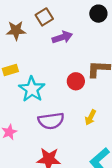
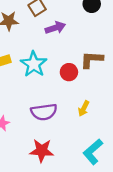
cyan star: (32, 89) -> (34, 64), moved

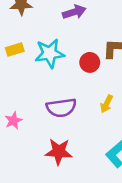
cyan star: (34, 64) -> (50, 53), turned 30

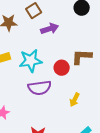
purple semicircle: (61, 108) -> (40, 88), moved

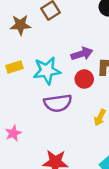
purple arrow: (50, 29) -> (82, 54), moved

